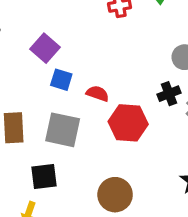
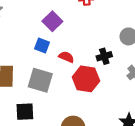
purple square: (45, 48) -> (52, 21), moved
black cross: (169, 94) -> (104, 56), moved

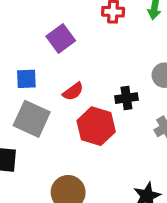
blue square: (42, 45) -> (26, 79), moved, turned -32
red semicircle: (66, 57) -> (73, 91), turned 112

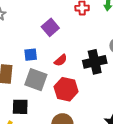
black cross: (126, 98) -> (95, 62), size x1.6
red hexagon: (96, 126) -> (66, 89), moved

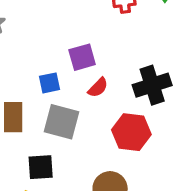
purple square: (50, 27) -> (82, 57), moved, turned 30
red hexagon: (66, 89) -> (131, 132), moved

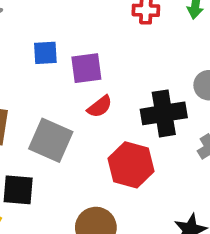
blue square: (50, 83) -> (45, 53), moved

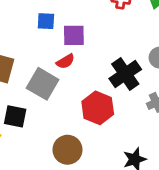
red semicircle: (100, 107) -> (65, 61), moved
black cross: (164, 113) -> (125, 74), turned -32

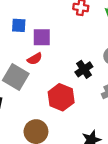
black cross: (125, 74) -> (84, 69), size x0.7

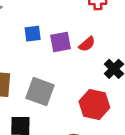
red semicircle: (35, 59) -> (87, 44), moved

